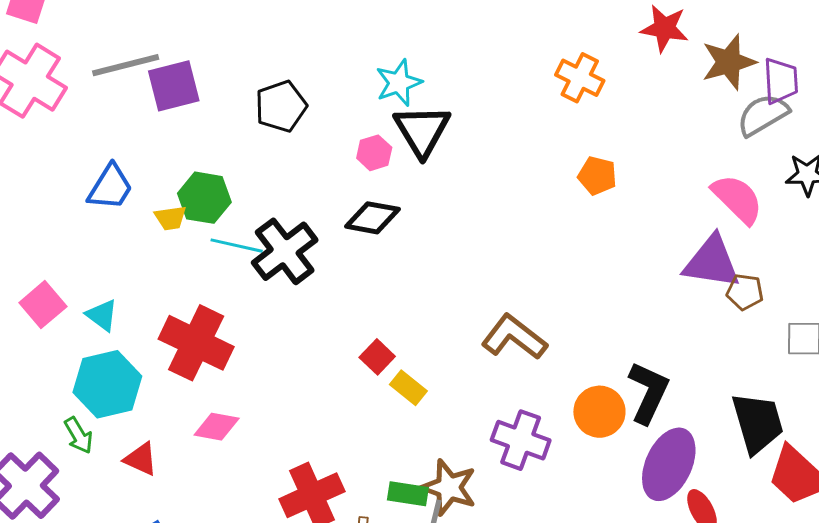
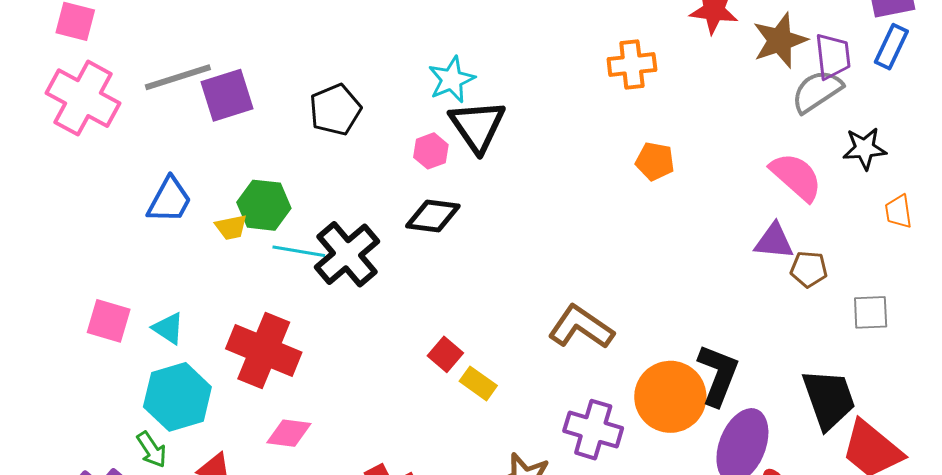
orange cross: (580, 78) -> (632, 64), turned -30
purple triangle: (712, 262) -> (774, 241), size x0.7
pink square: (43, 305) -> (109, 321), turned -30
orange circle: (599, 412) -> (670, 397), size x1.4

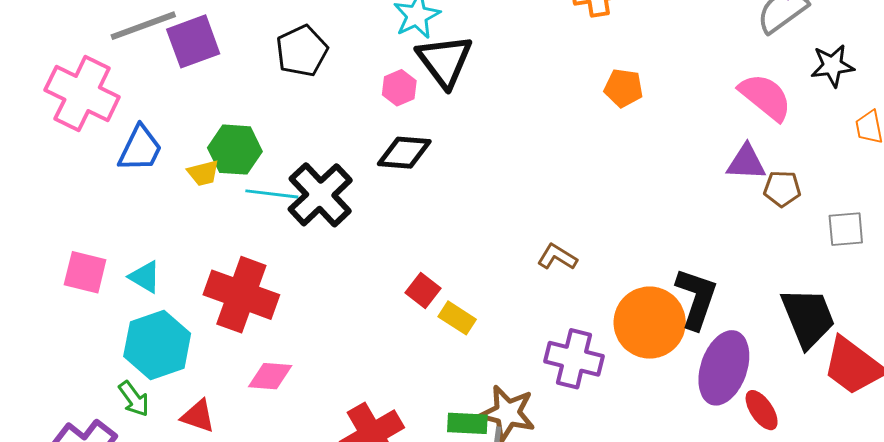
pink cross: (83, 98) -> (82, 94), moved
brown L-shape: (581, 327) -> (557, 257), size x0.6

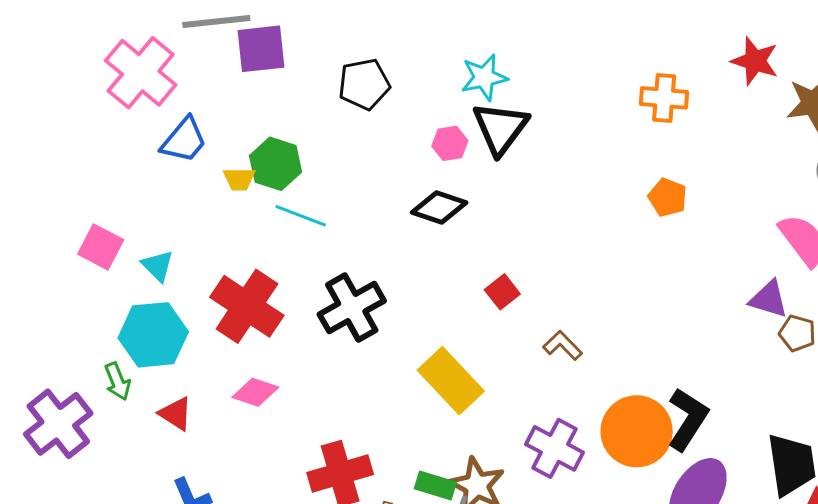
black cross: (320, 195) -> (352, 308), moved
red square: (423, 290) -> (502, 292), moved
yellow rectangle: (457, 318) -> (451, 381), size x1.8

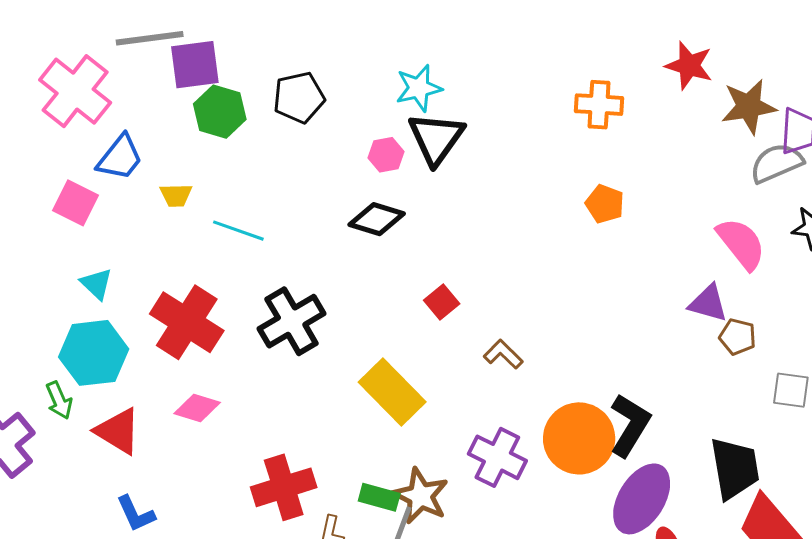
green hexagon: (276, 164) -> (220, 112), moved
pink square: (101, 247) -> (76, 203), moved
red triangle: (176, 414) -> (118, 431), size x1.4

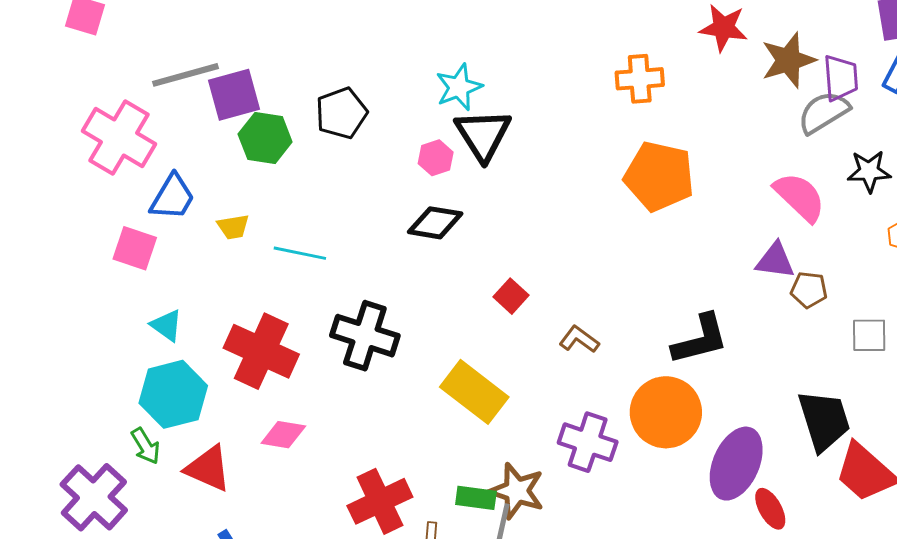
orange pentagon: (605, 204) -> (659, 176), size x1.8
black cross: (292, 321) -> (365, 336), turned -34
black L-shape: (630, 425) -> (700, 339), moved, turned 52

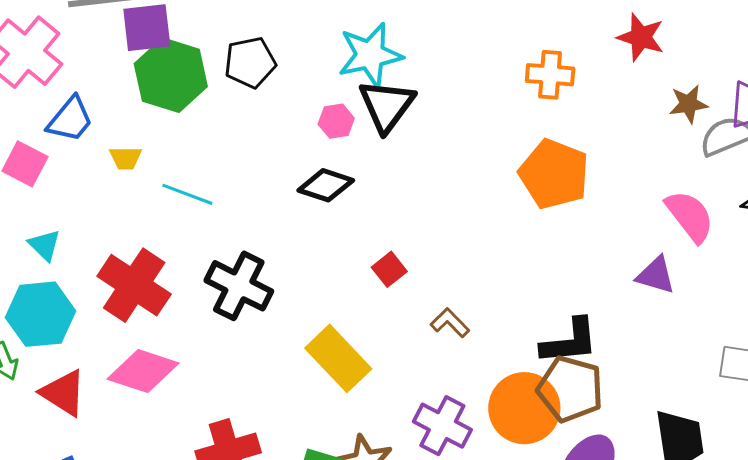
brown star: (788, 60) -> (688, 104), moved, size x0.7
cyan star: (459, 87) -> (370, 55), size x1.4
green hexagon: (265, 138) -> (171, 75), size x1.4
brown pentagon: (809, 290) -> (570, 389), moved, size x1.8
pink diamond: (283, 435) -> (143, 371), size x1.5

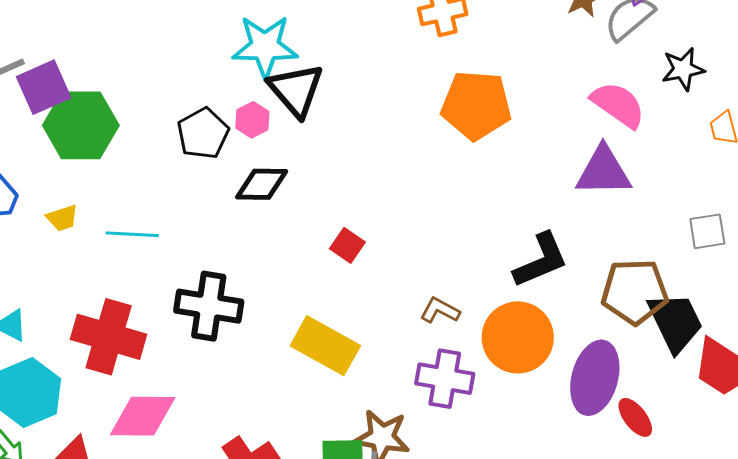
cyan star: (370, 55) -> (265, 47), turned 30
black pentagon: (250, 62) -> (203, 134), moved
purple triangle: (656, 275) -> (603, 171), size x1.4
brown L-shape: (450, 323) -> (440, 310), moved
brown pentagon: (570, 389) -> (635, 292), moved

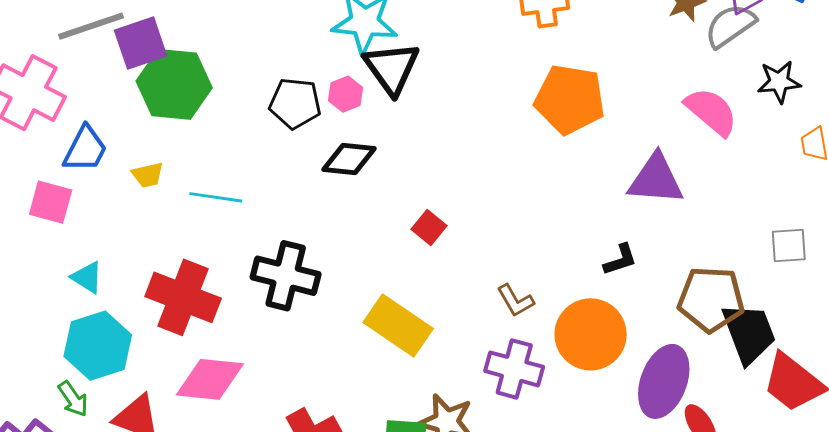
black pentagon: (203, 134) -> (295, 103), turned 30
purple triangle: (603, 171) -> (656, 179), moved
black L-shape: (541, 260) -> (620, 260), size x0.6
brown L-shape: (440, 310) -> (515, 301), turned -153

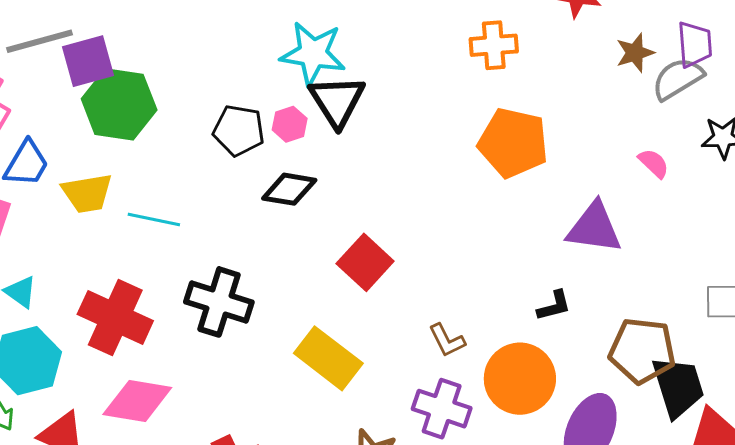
pink semicircle: (711, 112) -> (654, 163), size x0.6
yellow trapezoid: (148, 175) -> (87, 193), size x1.6
red square: (429, 228) -> (365, 262), size x1.6

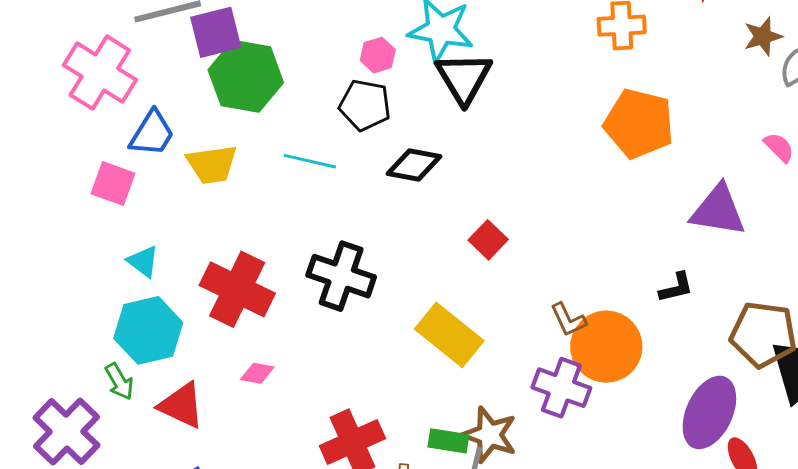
pink hexagon: (290, 124) -> (378, 55), moved
cyan line: (154, 220) -> (310, 161), moved
red square: (365, 262) -> (488, 240), size x0.7
orange circle: (520, 379) -> (606, 347), moved
pink diamond: (137, 401) -> (257, 373), size x0.5

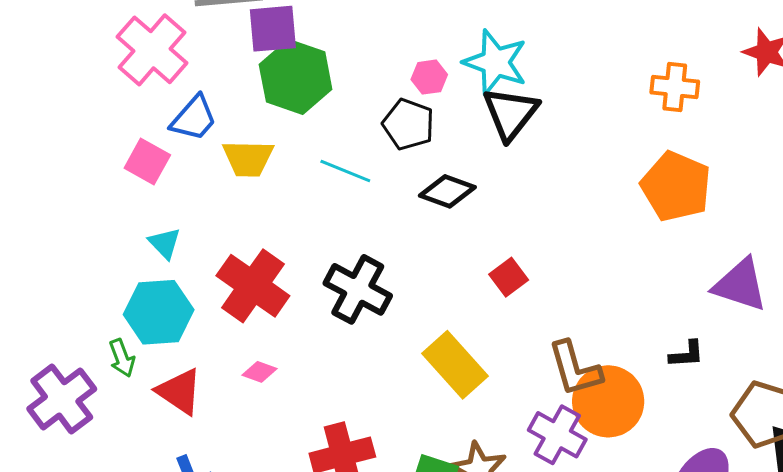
brown L-shape: (568, 320) -> (575, 369), size x1.6

